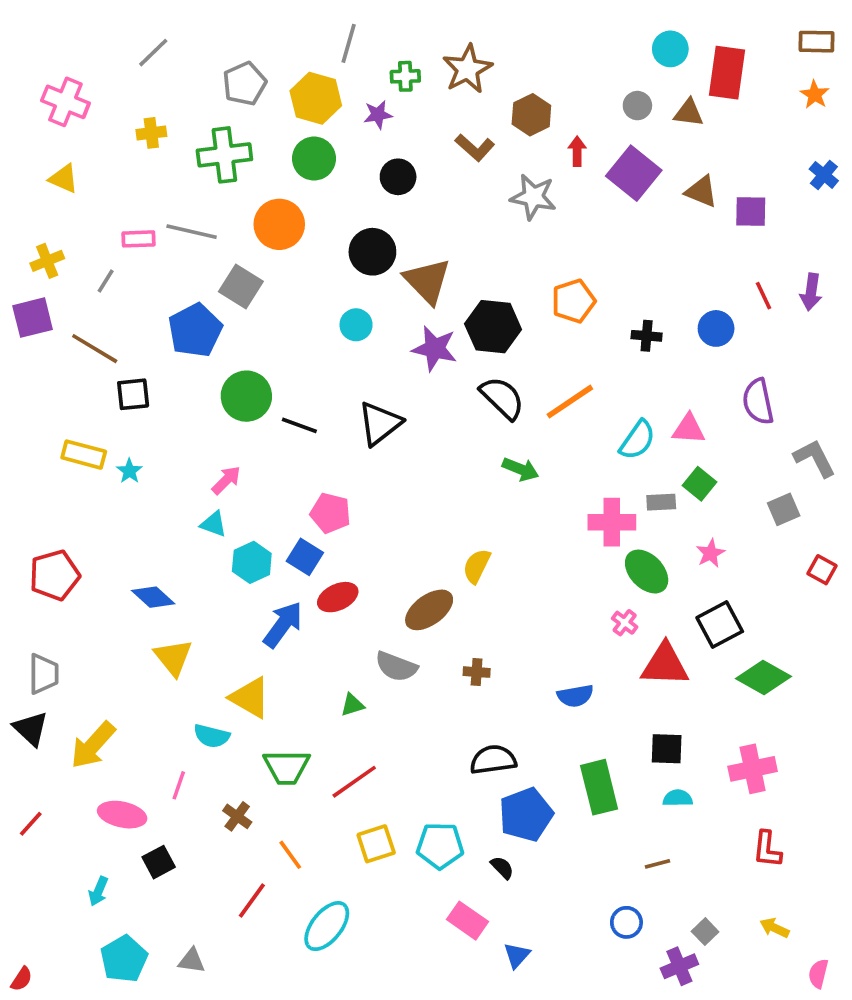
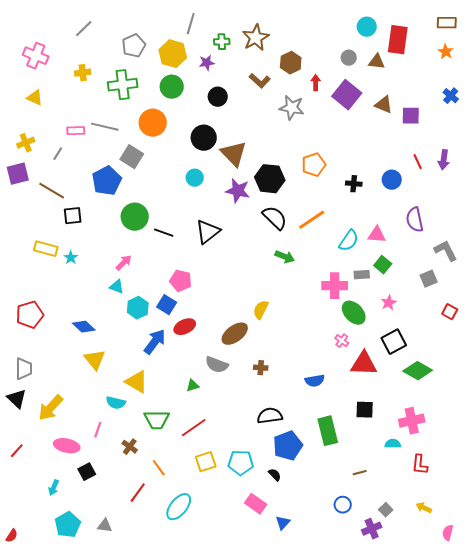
cyan semicircle: (678, 798) -> (393, 444), moved

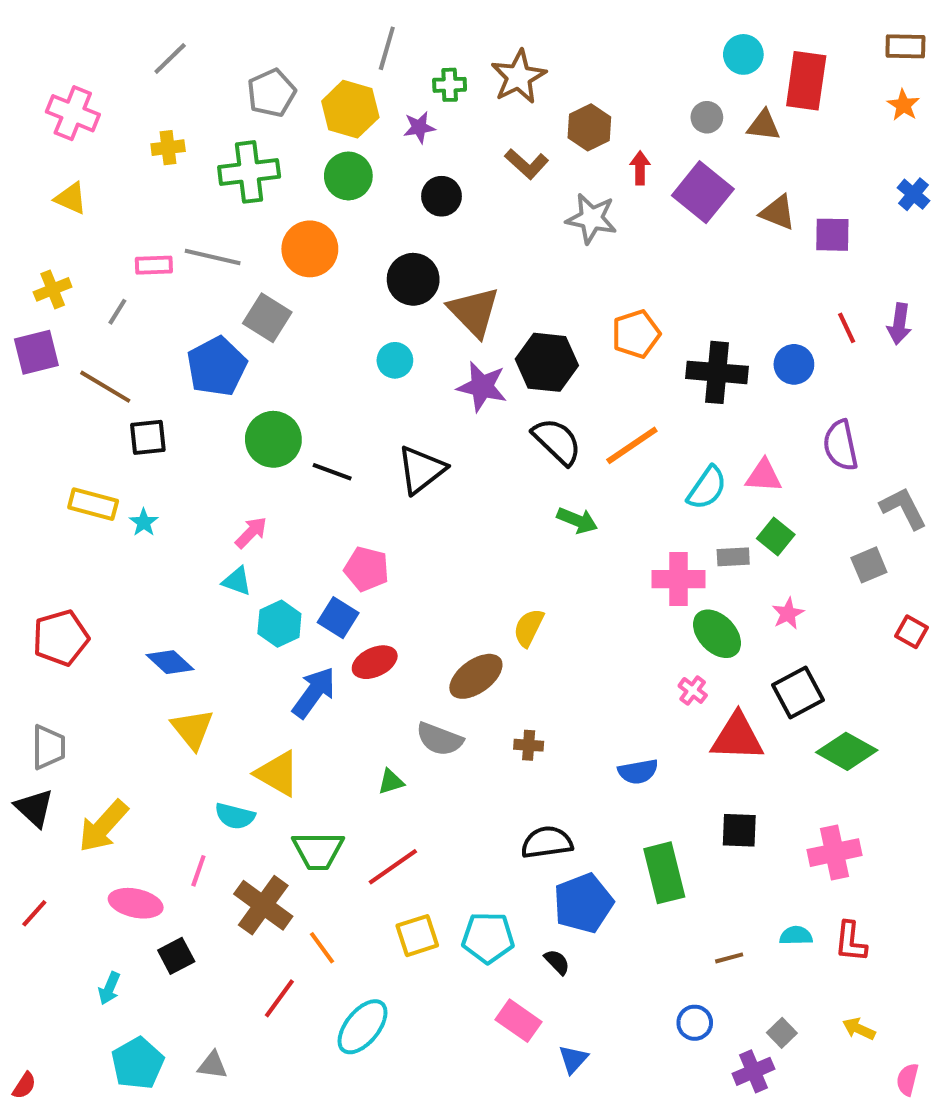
black cross: (354, 184) -> (717, 372), size x1.8
cyan semicircle: (393, 444) -> (796, 936), moved
brown cross: (130, 447) -> (263, 905), size x1.8

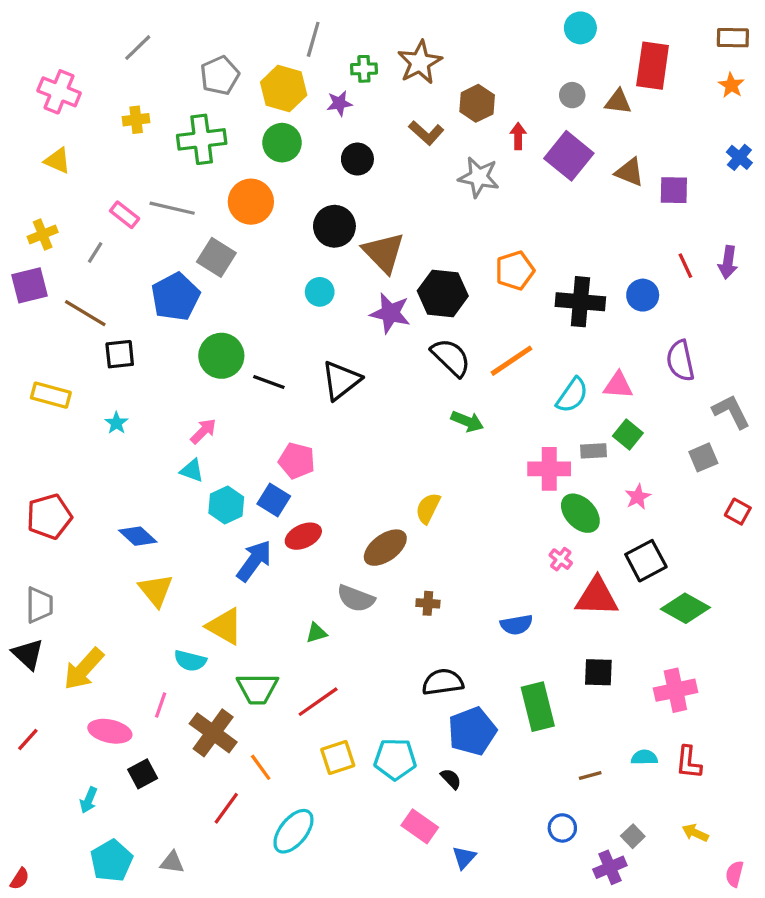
cyan circle: (743, 54) -> (580, 28), moved
pink rectangle: (154, 265) -> (125, 215), turned 40
yellow rectangle: (93, 504) -> (51, 395), moved

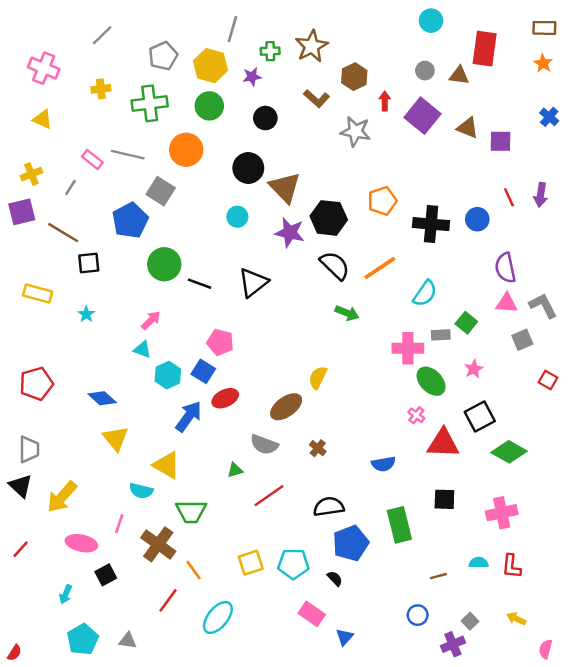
pink triangle: (618, 385) -> (507, 303), moved
brown cross: (428, 603) -> (318, 448), turned 35
red line: (318, 702) -> (269, 496), moved

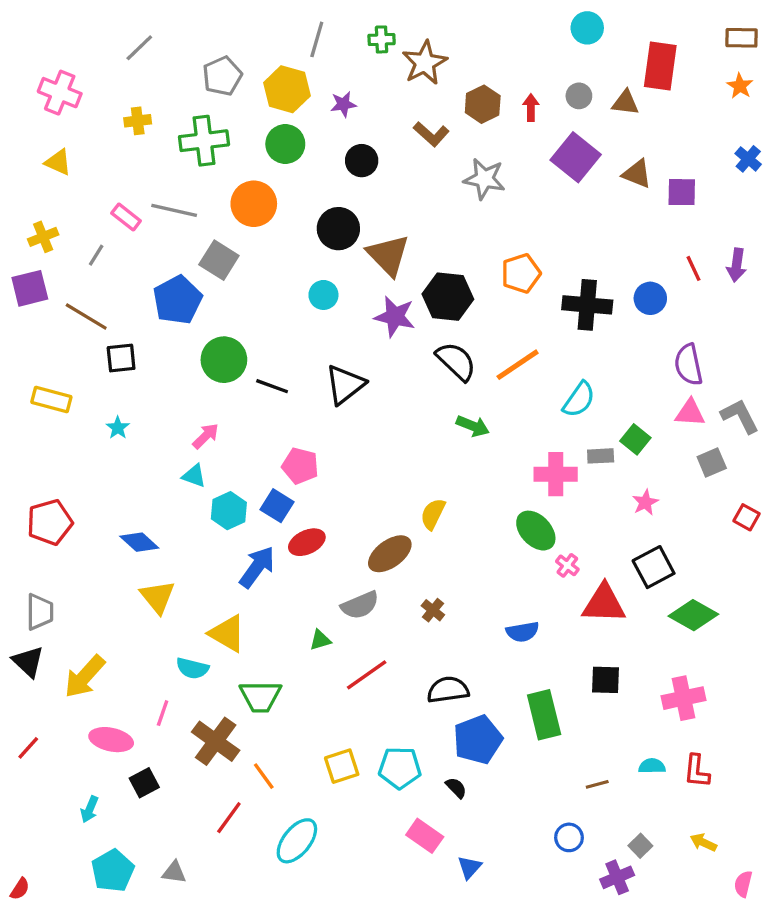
green cross: (270, 51) -> (382, 39), moved
red arrow: (385, 101) -> (531, 108), moved
green ellipse: (431, 381) -> (536, 531), moved
gray semicircle: (264, 445) -> (360, 605), turned -44

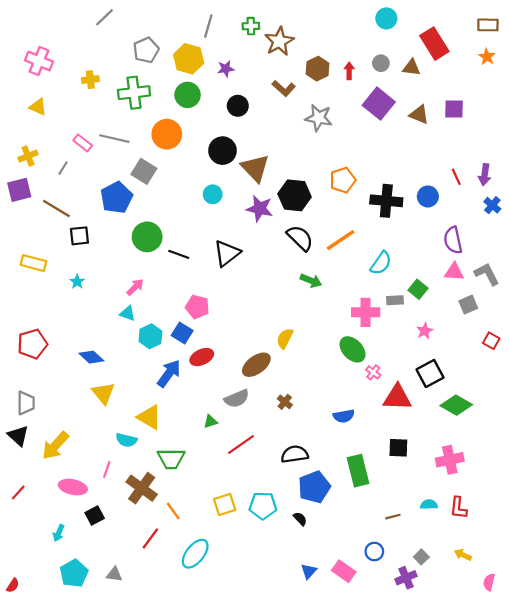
gray line: (139, 48) -> (105, 17), moved
red rectangle: (660, 66) -> (434, 44), turned -40
blue cross: (748, 159) -> (492, 205), moved
purple square: (682, 192) -> (454, 109), moved
pink rectangle: (425, 836) -> (344, 571), moved

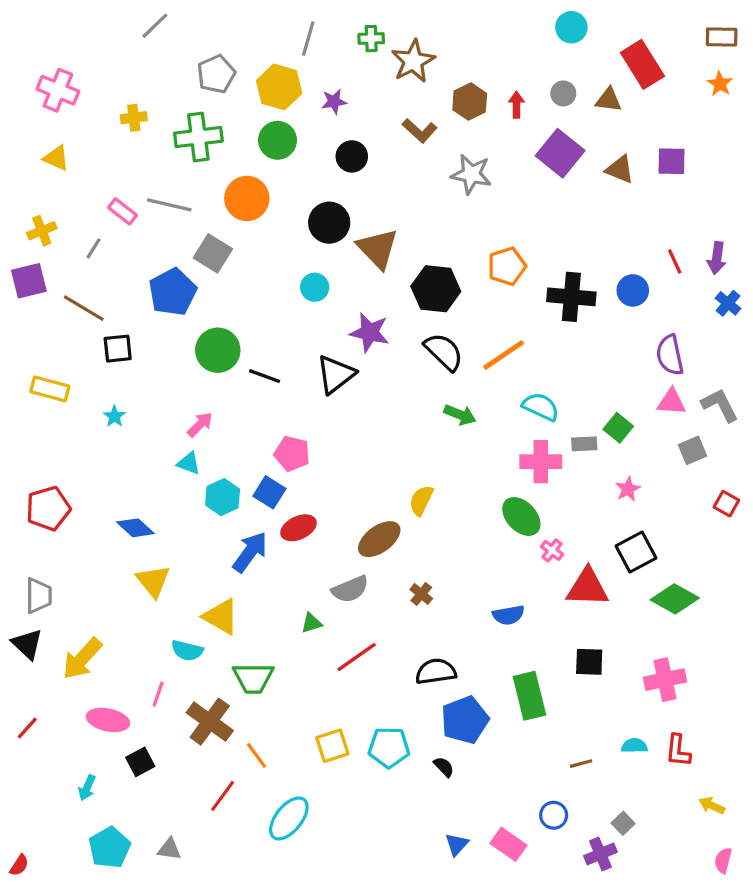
purple star: (260, 208) -> (370, 332), moved
cyan semicircle: (381, 263) -> (541, 407), moved, turned -100
yellow arrow: (463, 555) -> (712, 806), moved

